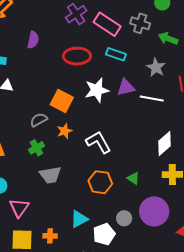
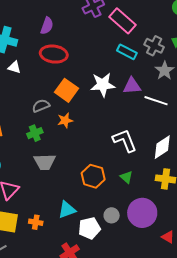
gray cross: (140, 23) -> (154, 46), moved
red ellipse: (77, 56) -> (54, 54), moved
white L-shape: (99, 142) -> (125, 140), moved

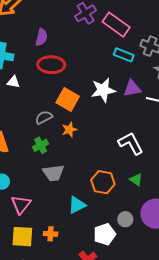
cyan triangle: (67, 210) -> (77, 205), moved

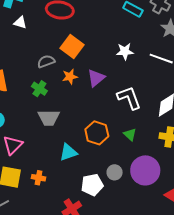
purple triangle: (132, 88) -> (96, 78), moved, turned -36
white star: (103, 90) -> (125, 51), moved, size x0.7
green cross: (41, 145) -> (39, 89), turned -35

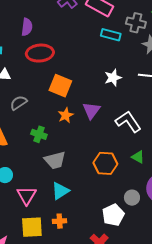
gray semicircle: (46, 61) -> (19, 103), moved
cyan triangle: (68, 152) -> (60, 191), moved

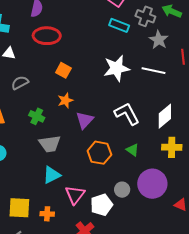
white star: (113, 78) -> (117, 68), size x1.5
orange square: (60, 86) -> (63, 70), size x0.7
purple triangle: (91, 110) -> (85, 120), moved
pink triangle: (27, 195) -> (75, 195), moved
orange cross: (60, 221) -> (47, 214), moved

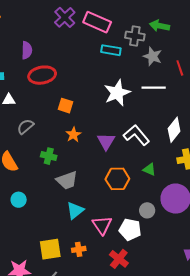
purple triangle: (85, 120) -> (106, 141), moved
white pentagon: (102, 205) -> (130, 230), turned -30

